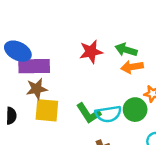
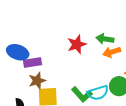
purple rectangle: (34, 66) -> (32, 63), size x0.7

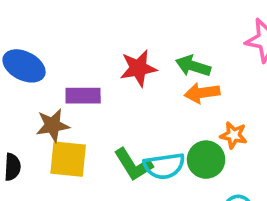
purple rectangle: (32, 63) -> (83, 96), moved

